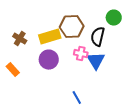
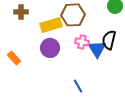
black semicircle: (98, 37) -> (109, 40), moved
brown cross: (20, 39) -> (21, 12), moved, turned -32

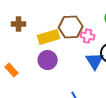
pink cross: (82, 42) -> (88, 36), moved

